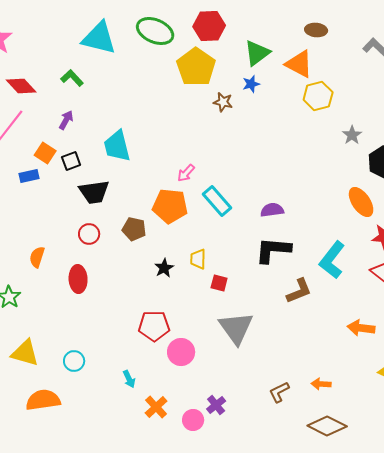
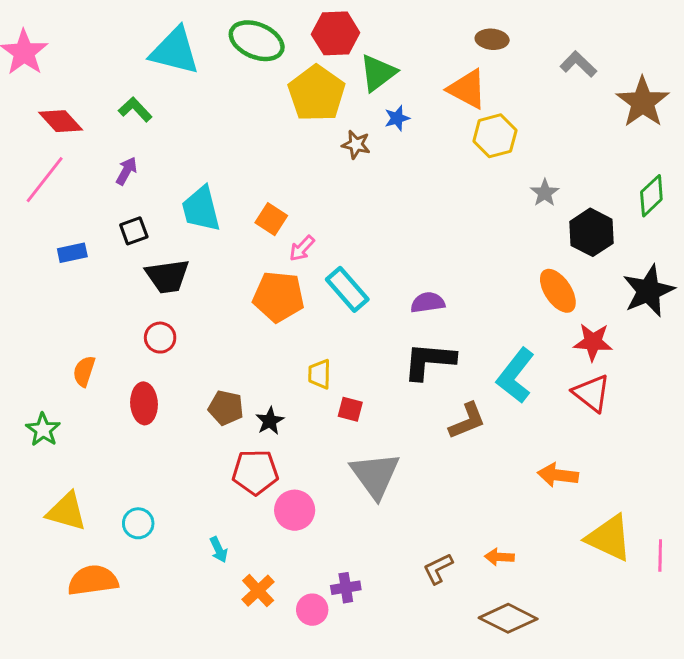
green triangle: (257, 53) -> (378, 73), moved
orange square: (45, 153) -> (271, 219), moved
brown pentagon: (134, 229) -> (226, 408), moved
black star: (164, 268) -> (270, 421), moved
purple cross: (216, 405) -> (346, 588), turned 30

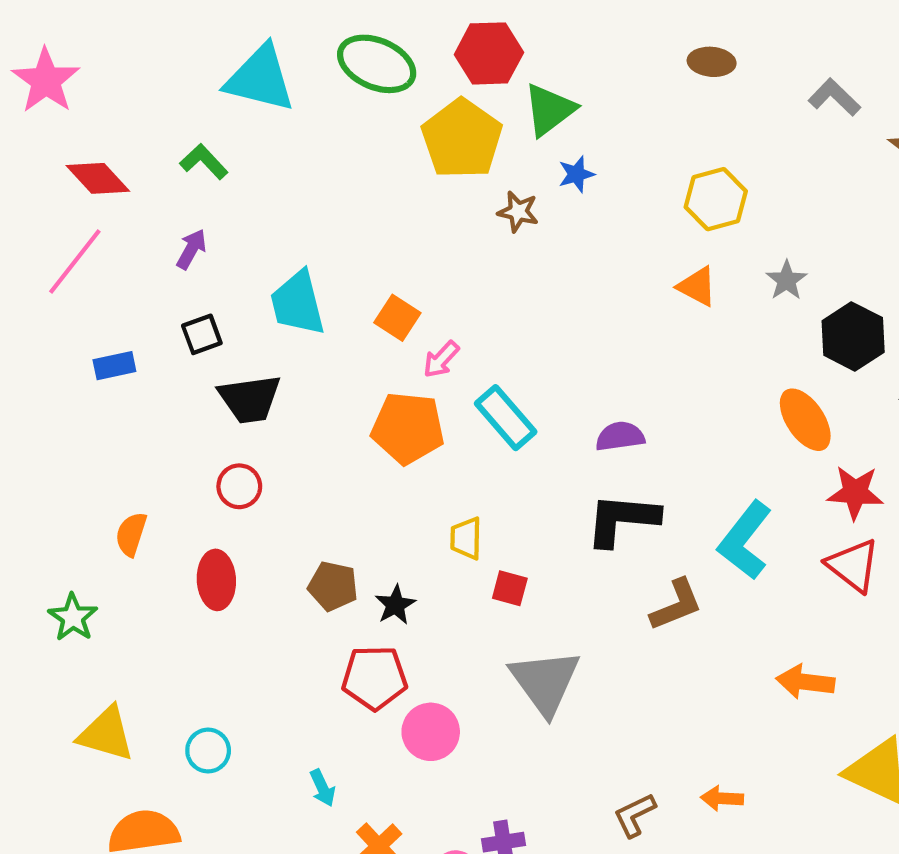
orange triangle: (467, 89) -> (697, 287), moved, size x0.7

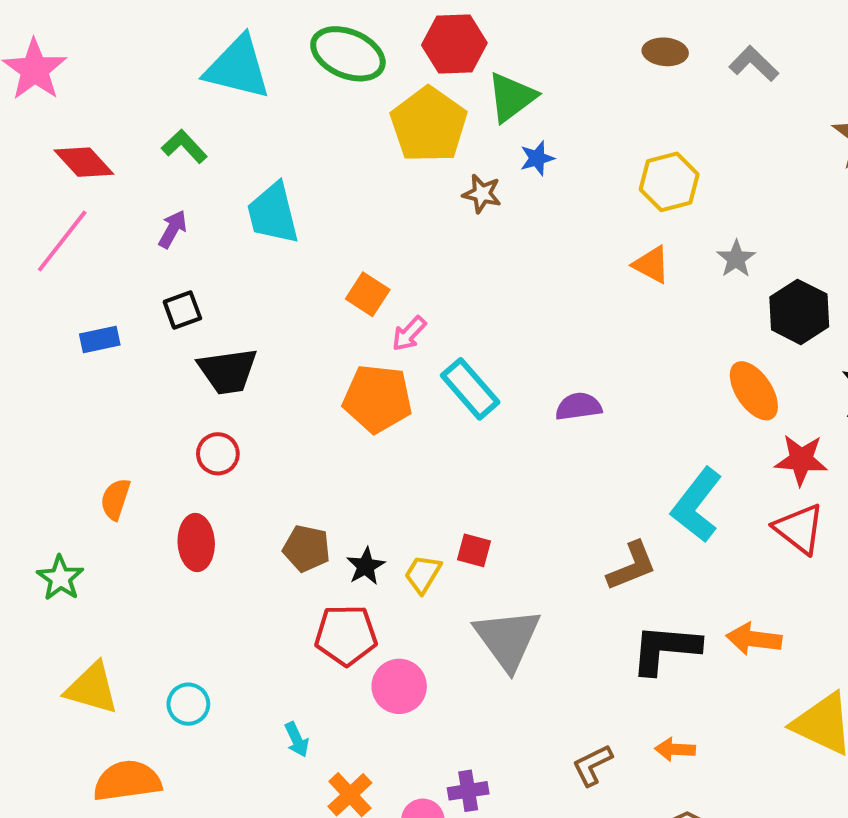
gray L-shape: (834, 97) -> (754, 64), moved
cyan trapezoid: (298, 303) -> (273, 213), moved
black L-shape: (622, 520) -> (665, 649), moved
yellow trapezoid: (466, 538) -> (423, 574), moved, turned 30

